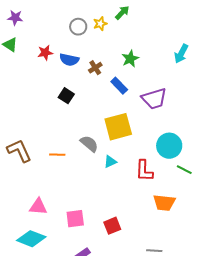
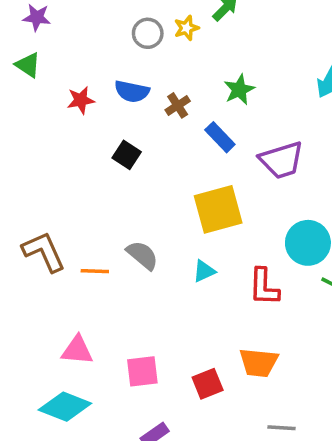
red star: (45, 53) -> (81, 100), moved
gray semicircle: (89, 144) -> (142, 255), moved
orange line: (57, 155) -> (95, 271), moved
orange trapezoid: (164, 203) -> (259, 363), moved

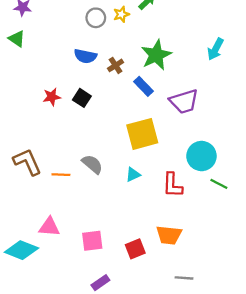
green star: (239, 90) -> (156, 55), size x1.5
red star: (81, 100) -> (52, 97), moved
cyan diamond: (65, 407) -> (21, 250), moved

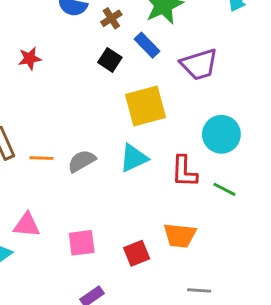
black square: (82, 98) -> (110, 60), moved
gray semicircle: (92, 164) -> (82, 161), moved, turned -70
cyan triangle: (133, 175) -> (134, 158), size x1.5
green line: (219, 184) -> (224, 189), moved

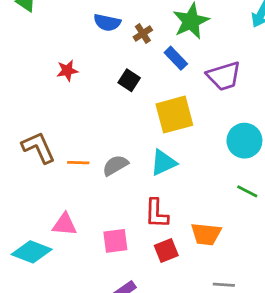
black square: (110, 60) -> (129, 80), moved
red L-shape: (184, 171) -> (157, 213), moved

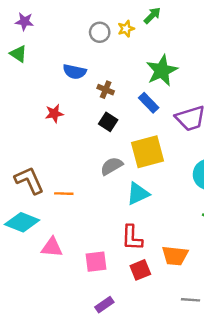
blue semicircle: (107, 23) -> (75, 72), moved
brown cross: (143, 33) -> (106, 90), moved, turned -35
gray semicircle: (115, 165) -> (112, 166), moved
cyan diamond: (32, 252) -> (22, 222), moved

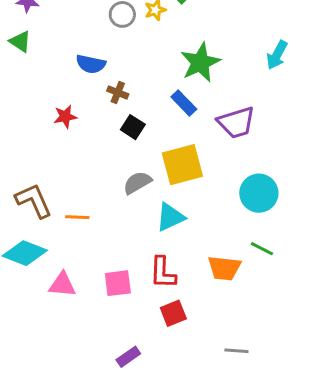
brown cross: (106, 90) -> (118, 93), moved
orange trapezoid: (175, 256) -> (224, 268), moved
pink square: (96, 262) -> (118, 283), moved

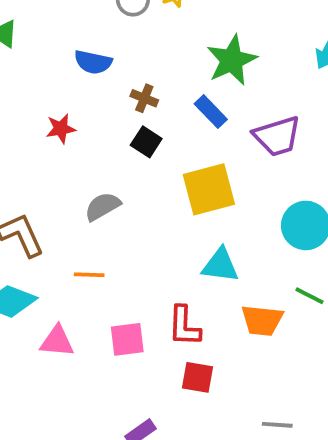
brown cross: (118, 93) -> (144, 98), moved
gray semicircle: (137, 183) -> (103, 206), moved
orange line: (77, 217) -> (89, 275), moved
cyan triangle: (170, 217) -> (220, 265), moved, turned 32
red square: (173, 313) -> (197, 377), turned 32

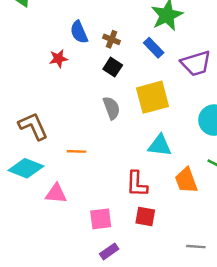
blue semicircle: (93, 62) -> (79, 32), moved, turned 55
gray semicircle: (103, 206) -> (112, 108), moved, turned 100
orange trapezoid: (262, 320) -> (186, 180), turned 64
pink square: (127, 339) -> (101, 219), moved

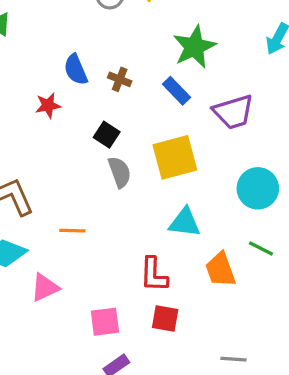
black square: (113, 67) -> (107, 135), moved
pink triangle: (56, 194) -> (45, 288), turned -30

